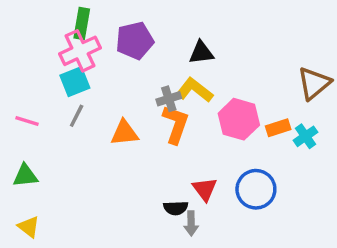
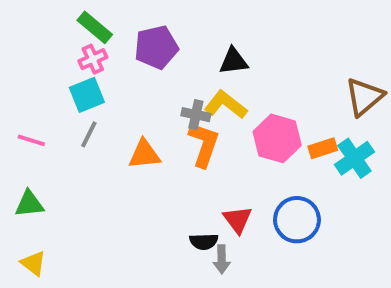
green rectangle: (82, 24) -> (95, 27), turned -60
pink cross: (80, 51) -> (93, 59), size x0.6
gray cross: (169, 99) -> (196, 115), turned 30
cyan cross: (305, 136) -> (354, 158), size x1.4

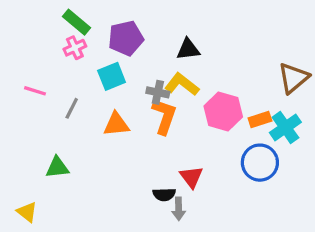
cyan square: (87, 95) -> (112, 76), moved
pink line: (31, 140) -> (35, 91), moved
green triangle: (29, 204) -> (57, 167), moved
blue circle: (297, 220) -> (260, 163), moved

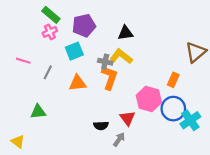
pink hexagon: (223, 112) -> (149, 99), moved
orange rectangle: (260, 119) -> (173, 80), turned -48
cyan cross: (285, 127) -> (190, 120), moved
black semicircle: (164, 194) -> (101, 126), moved
gray arrow: (179, 209) -> (119, 139), turned -144

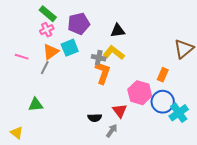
orange triangle: (78, 83) -> (51, 52), moved, turned -30

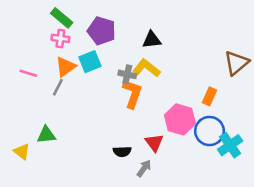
purple pentagon: (79, 24) -> (102, 31), turned 30
pink cross: (47, 30) -> (60, 38), turned 32
yellow triangle: (17, 133) -> (22, 152), moved

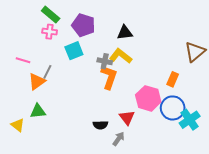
orange triangle: (66, 67) -> (37, 81), moved

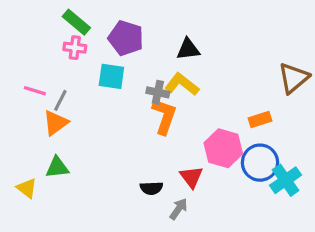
cyan square: (74, 51) -> (111, 76), turned 30
gray line: (47, 72) -> (60, 100), moved
orange rectangle: (173, 79) -> (260, 119), turned 48

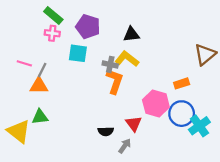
orange triangle: (56, 123) -> (39, 86), turned 36
yellow triangle: (27, 188) -> (19, 131), size x1.6

